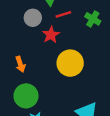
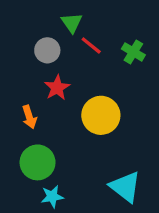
red line: (63, 14) -> (91, 45), turned 56
red star: (51, 35) -> (57, 88), moved

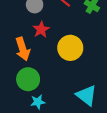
orange arrow: (29, 117) -> (23, 49), size x1.5

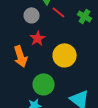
green circle: (28, 79) -> (44, 84), moved

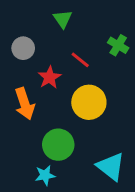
red line: (59, 12) -> (80, 60), moved
gray circle: (32, 15) -> (23, 48), moved

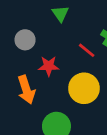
red line: (80, 60) -> (87, 50), moved
red star: (49, 77) -> (49, 66), turned 30

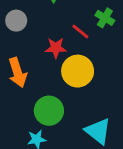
red star: (49, 66) -> (56, 48), moved

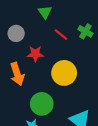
red line: (80, 32) -> (61, 35), moved
red star: (56, 48) -> (35, 54), moved

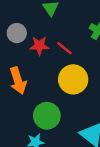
red line: (61, 35) -> (64, 48), moved
red star: (35, 54) -> (39, 46), moved

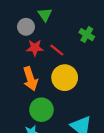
gray circle: (17, 33) -> (26, 27), moved
orange arrow: (18, 81) -> (30, 79), moved

